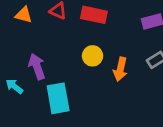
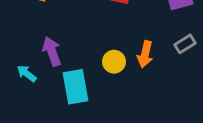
yellow circle: (93, 56) -> (114, 62), moved

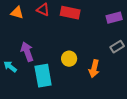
orange arrow: (145, 54) -> (94, 69), moved

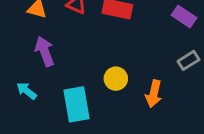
purple rectangle: (114, 18) -> (184, 17), turned 49
purple arrow: (27, 52) -> (45, 51), moved

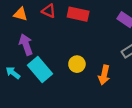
cyan rectangle: (76, 104) -> (40, 70), moved, turned -30

